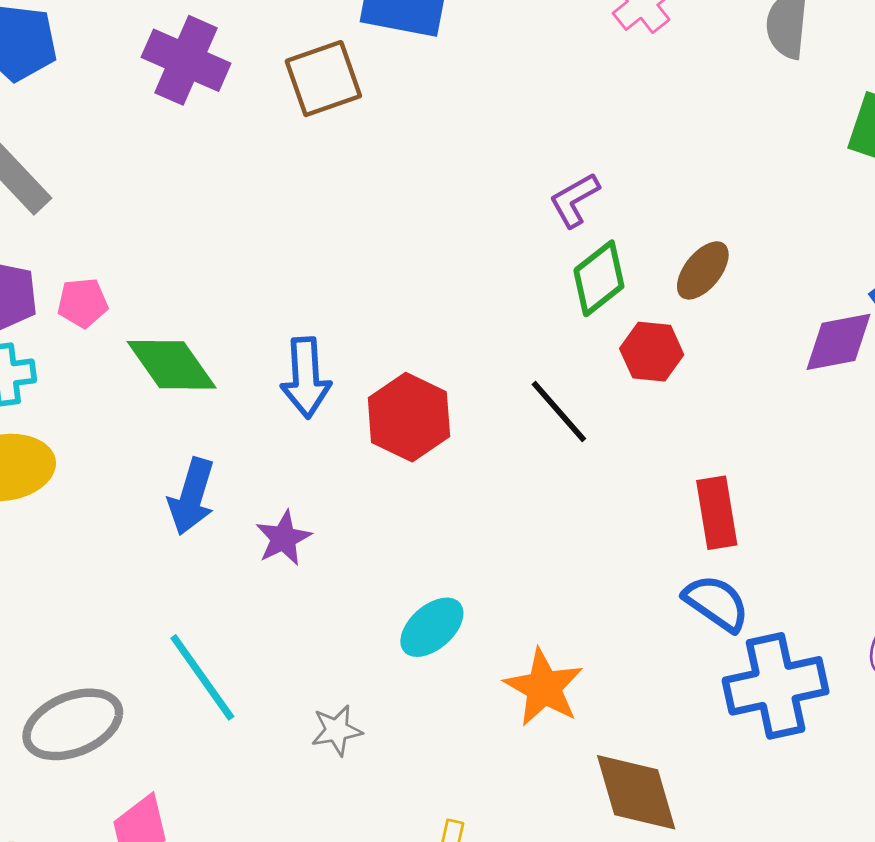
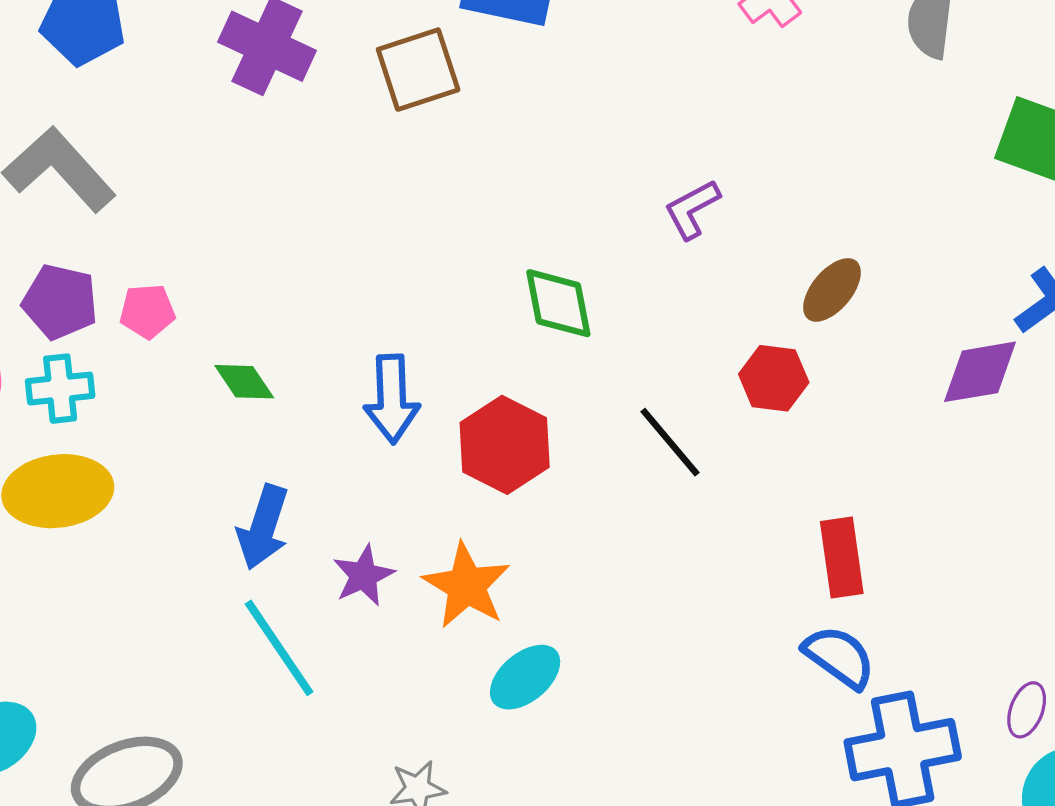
green diamond: (599, 278) -> (558, 303), moved, turned -64
green diamond: (172, 365) -> (244, 382), size x0.6
cyan line: (202, 677) -> (279, 648), moved
orange star: (544, 688) -> (466, 586), moved

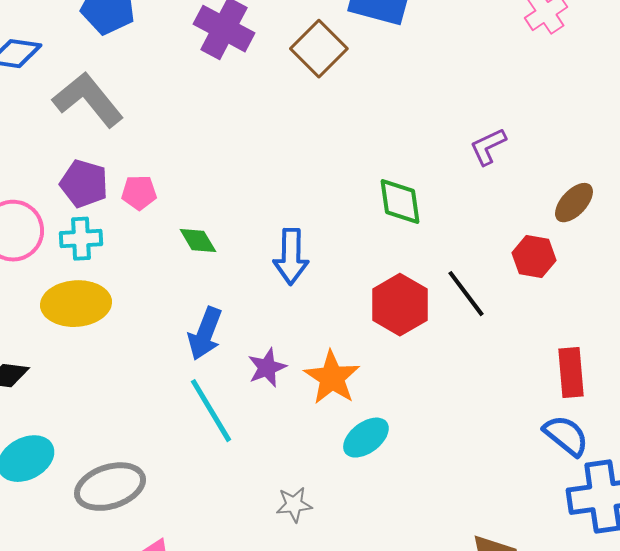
brown square: (418, 70) -> (319, 49), turned -30
red hexagon: (505, 445) -> (400, 305), moved

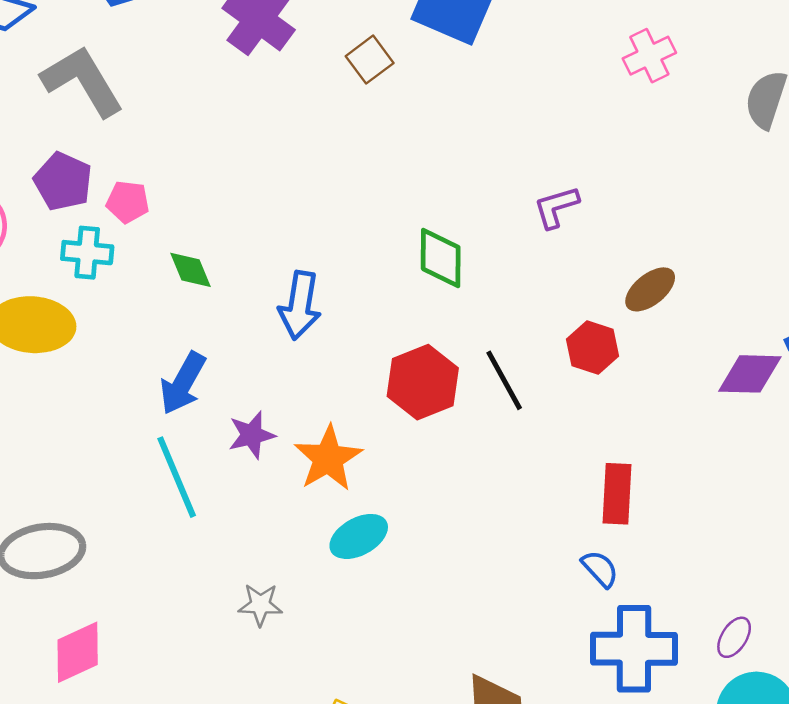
brown square: (319, 49) -> (370, 60), size x0.7
cyan cross: (81, 239) -> (87, 253), moved
blue semicircle: (566, 436) -> (600, 569), size x0.7

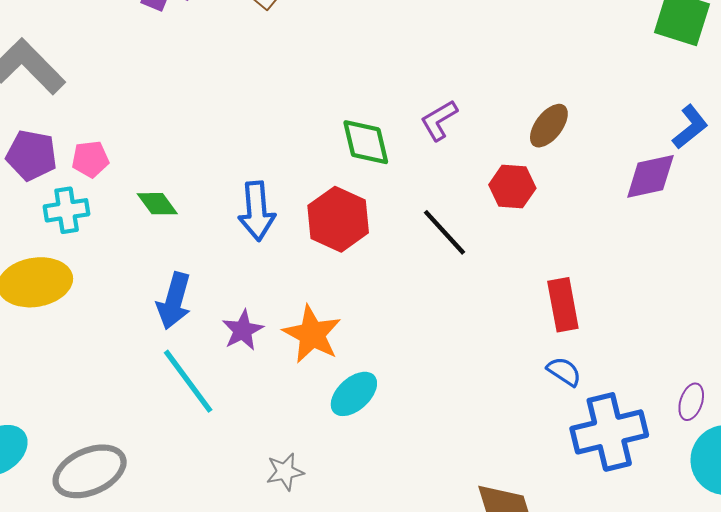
purple L-shape: (556, 207) -> (439, 120), moved
red hexagon: (423, 382) -> (338, 219), moved

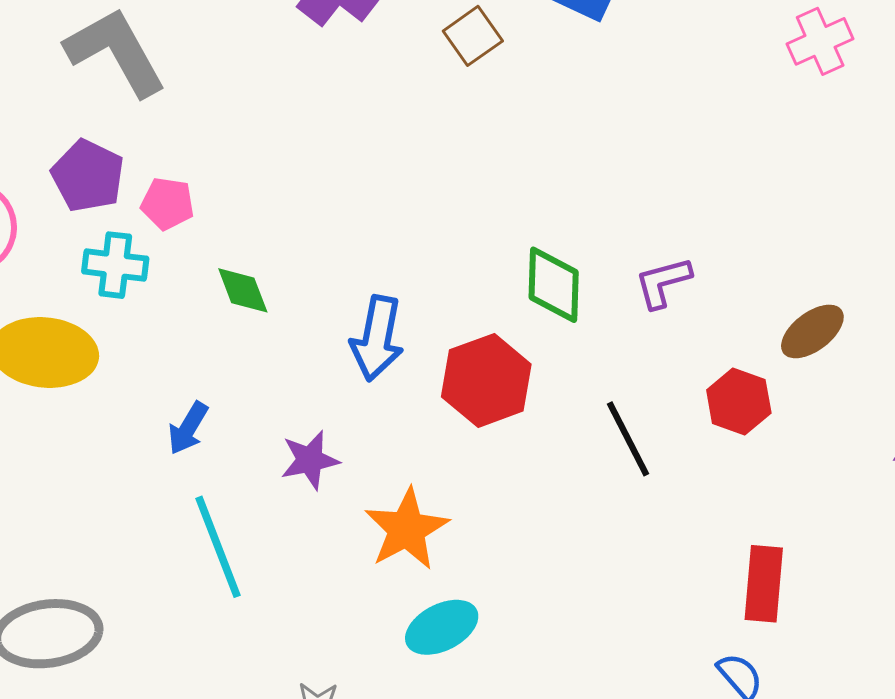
blue arrow: (174, 301) -> (188, 428), moved, size x0.7
purple star: (243, 330) -> (310, 460), moved

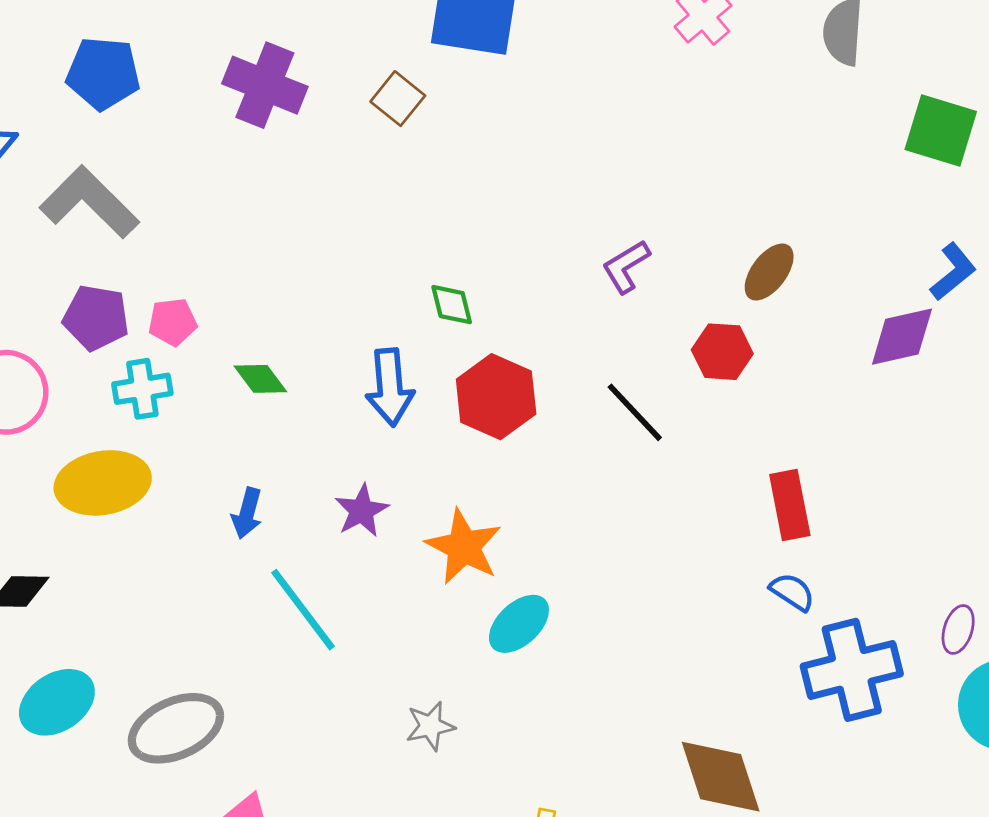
green diamond: (554, 285) -> (452, 305), moved, size x0.7

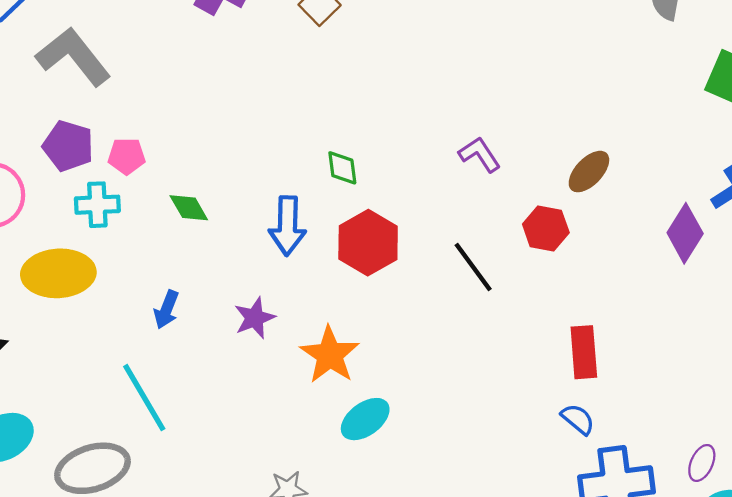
purple L-shape: (626, 267) -> (480, 154), turned 81
purple diamond: (902, 337) -> (685, 233), turned -52
cyan line: (303, 610) -> (144, 398), moved

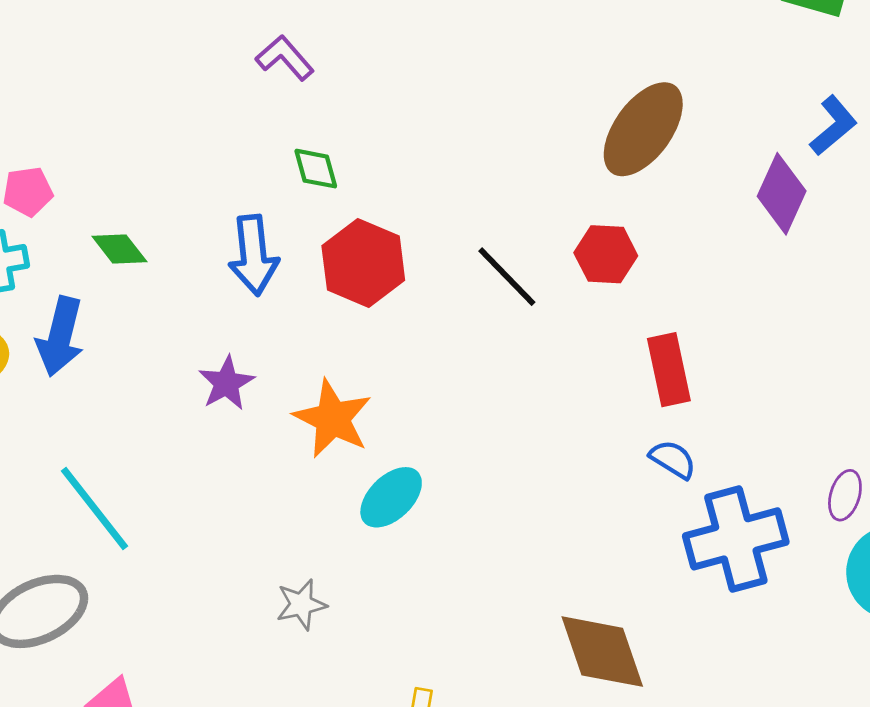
purple L-shape: (480, 154) -> (285, 58), moved
brown ellipse: (589, 172) -> (643, 129), size x1.6
red hexagon: (546, 228) -> (606, 254), moved
blue arrow: (166, 310) -> (60, 337), moved, size x1.5

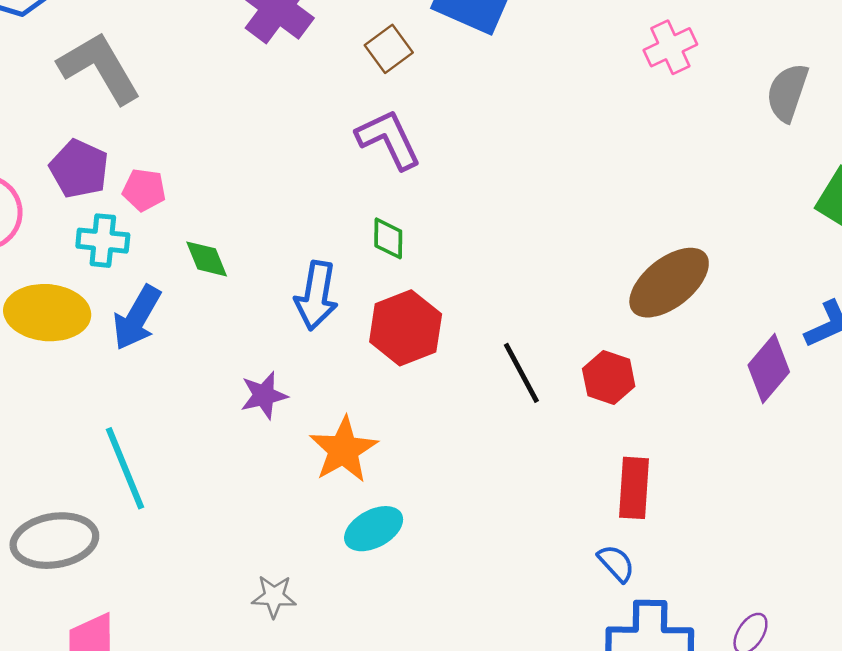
purple L-shape: (285, 58) -> (389, 139), size x1.4

